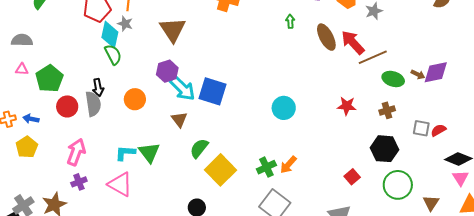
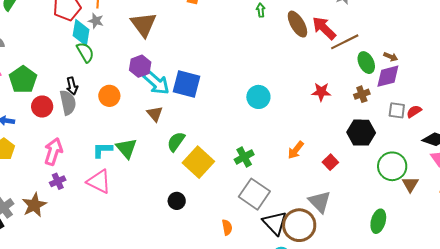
purple diamond: (436, 72) -> (388, 76), moved
green ellipse: (393, 79) -> (366, 63), turned 50
orange arrow: (288, 165) -> (296, 150), moved
green circle: (398, 185) -> (392, 166), moved

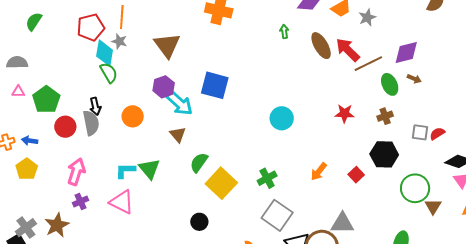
purple diamond: (388, 76) -> (406, 52), moved
blue square: (187, 84) -> (215, 85), moved
red square: (330, 162) -> (356, 175), moved
gray triangle: (320, 202) -> (342, 223), turned -45

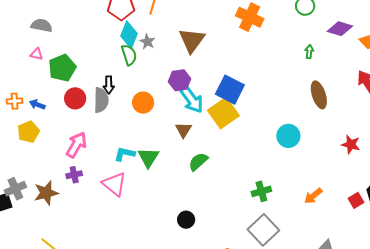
gray star: (119, 41) -> (147, 42), moved
brown ellipse: (321, 46) -> (319, 95), moved
red square: (356, 175) -> (356, 200), moved
yellow square: (221, 183) -> (223, 113), moved

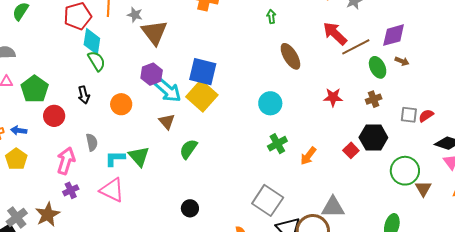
gray star: (147, 42) -> (135, 15), moved
gray semicircle: (101, 100) -> (92, 142), moved, size x0.7
green cross: (261, 191) -> (277, 144), moved

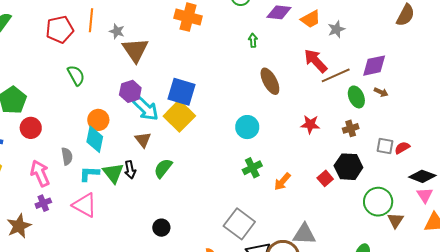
cyan diamond: (92, 41) -> (95, 139), moved
black arrow: (84, 95) -> (130, 170), moved
pink arrow: (66, 161) -> (40, 173), turned -44

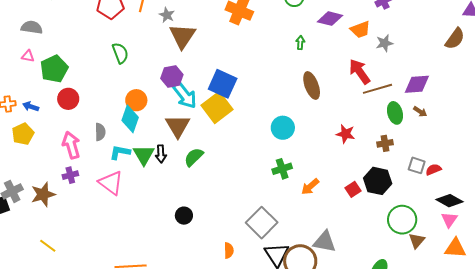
brown triangle: (143, 140) -> (178, 126), size x1.5

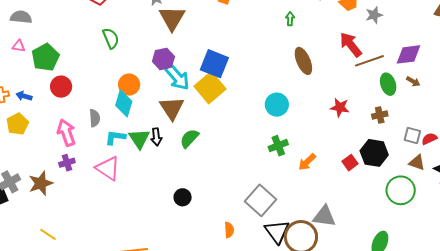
brown triangle: (417, 241) -> (417, 163), moved, turned -48

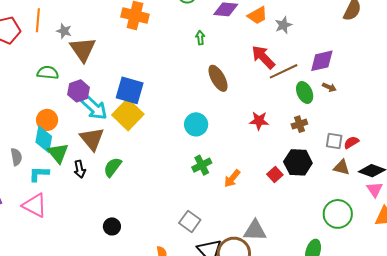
green semicircle: (111, 38) -> (48, 73), moved, turned -55
green triangle: (139, 139) -> (58, 153), moved
green circle: (401, 190) -> (338, 214), moved
gray square: (260, 200) -> (190, 221), size x0.7

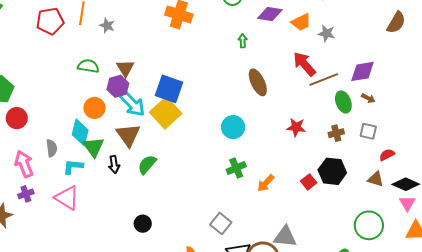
gray star: (283, 25) -> (326, 33), turned 30
brown triangle: (83, 49) -> (125, 68), moved, size x0.7
orange circle: (47, 120) -> (94, 108), moved
gray square: (334, 141) -> (368, 131), moved

